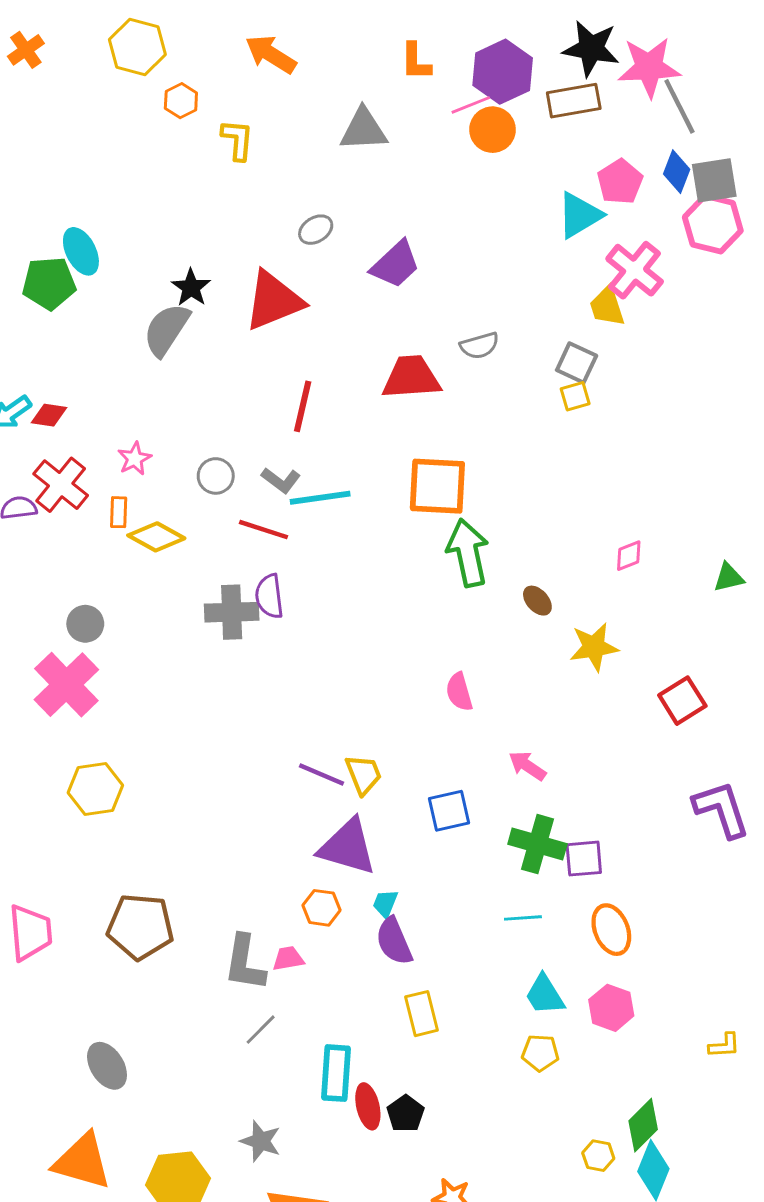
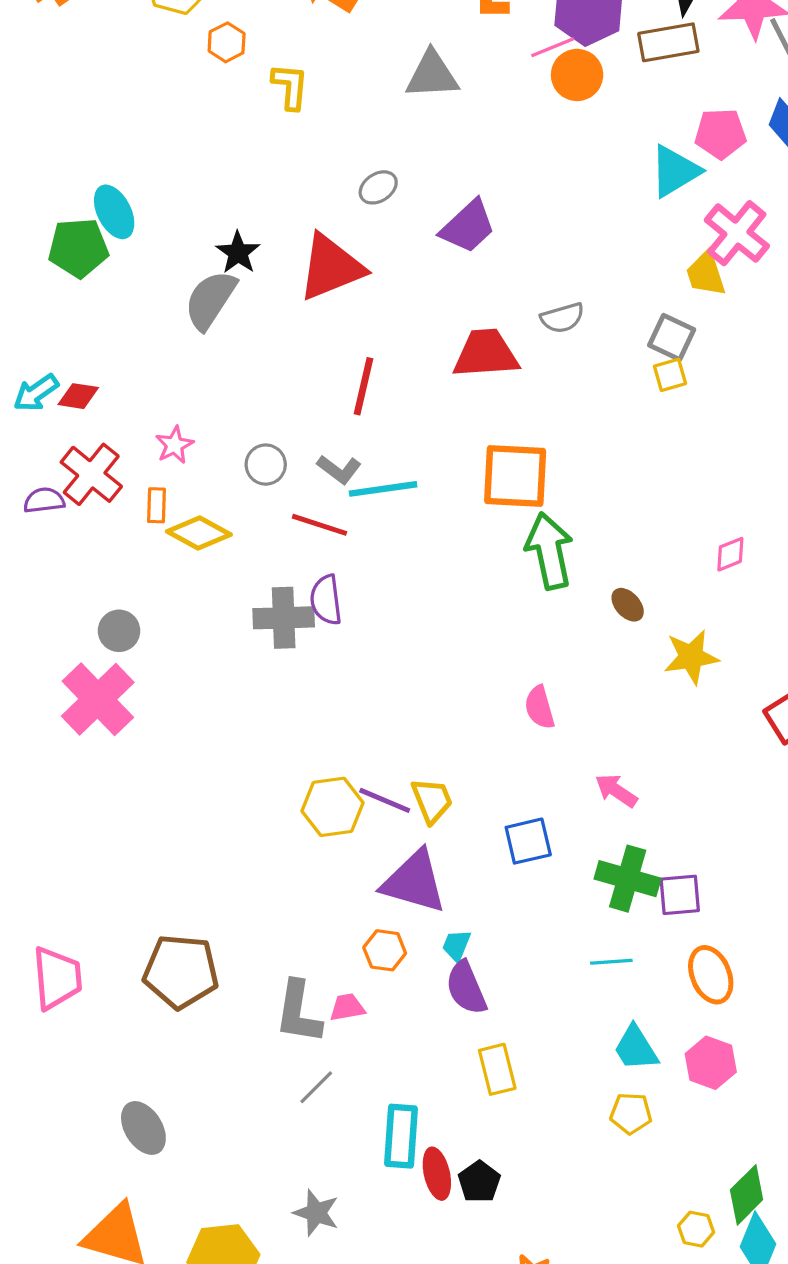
pink pentagon: (620, 182) -> (721, 134), turned 30
yellow hexagon: (95, 789) -> (333, 807), moved

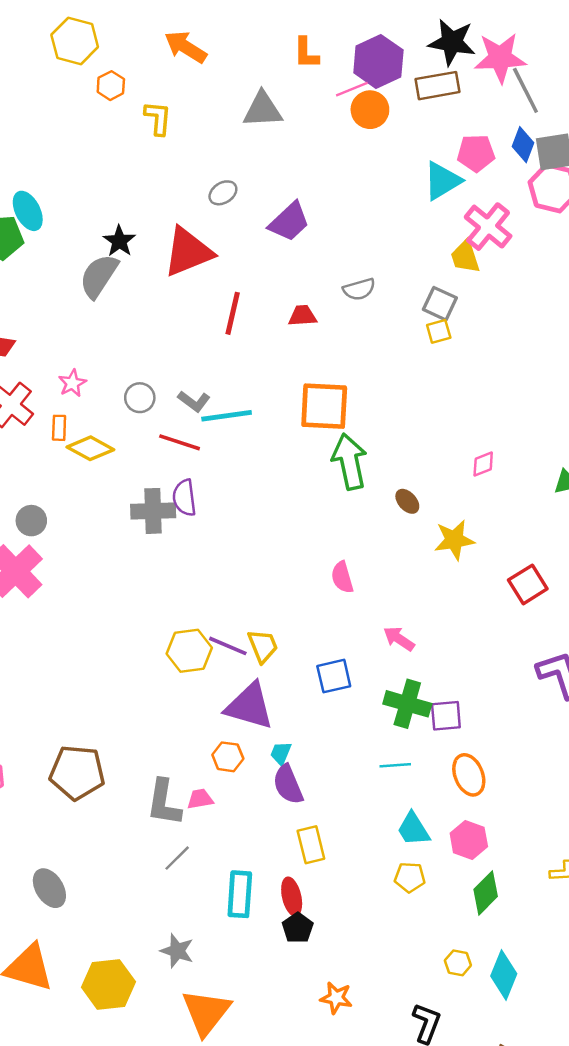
red trapezoid: (486, 354) -> (302, 316), size x0.6
red line: (364, 386) -> (233, 313), moved
red ellipse: (437, 1174) -> (292, 897), moved
green diamond: (747, 1195) -> (486, 893), moved

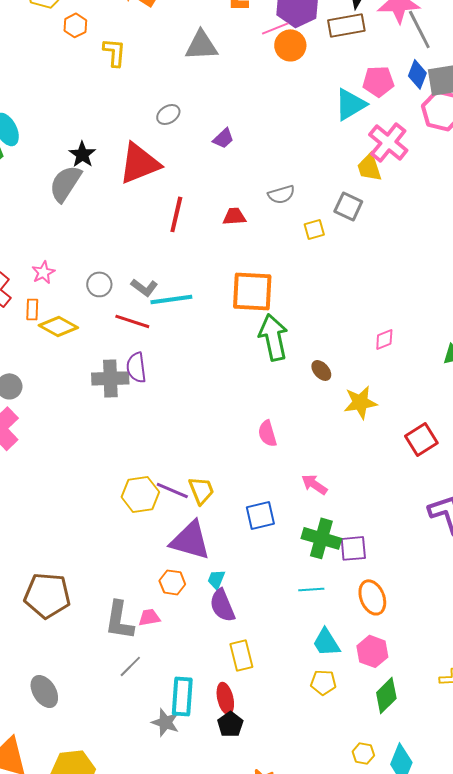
purple trapezoid: (289, 222) -> (223, 138), size x0.6
yellow square: (439, 331) -> (314, 229), moved
gray ellipse: (49, 888) -> (44, 691), moved
gray star: (177, 951) -> (165, 722), moved

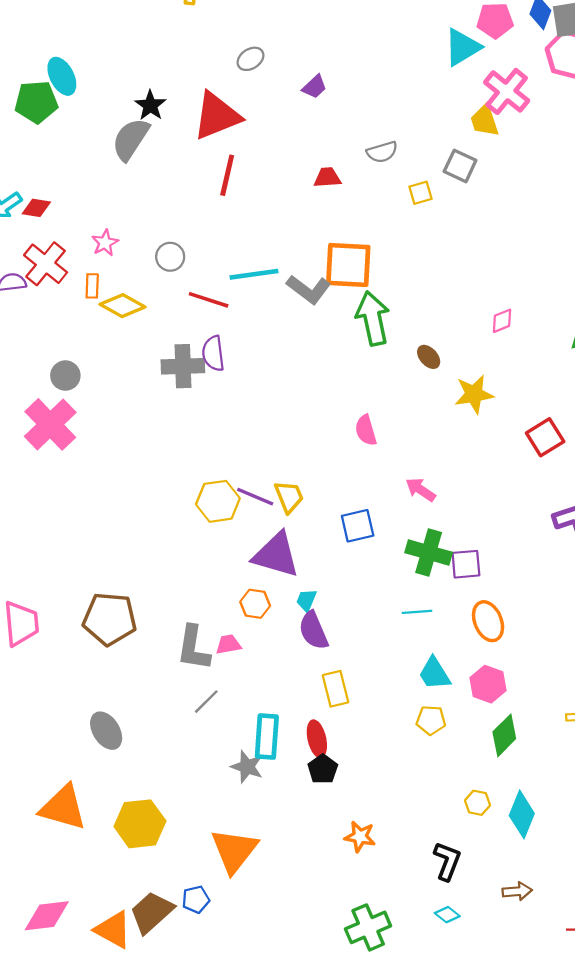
red line: (176, 214) -> (227, 175), moved
gray L-shape: (144, 287) -> (309, 289), moved, size x1.4

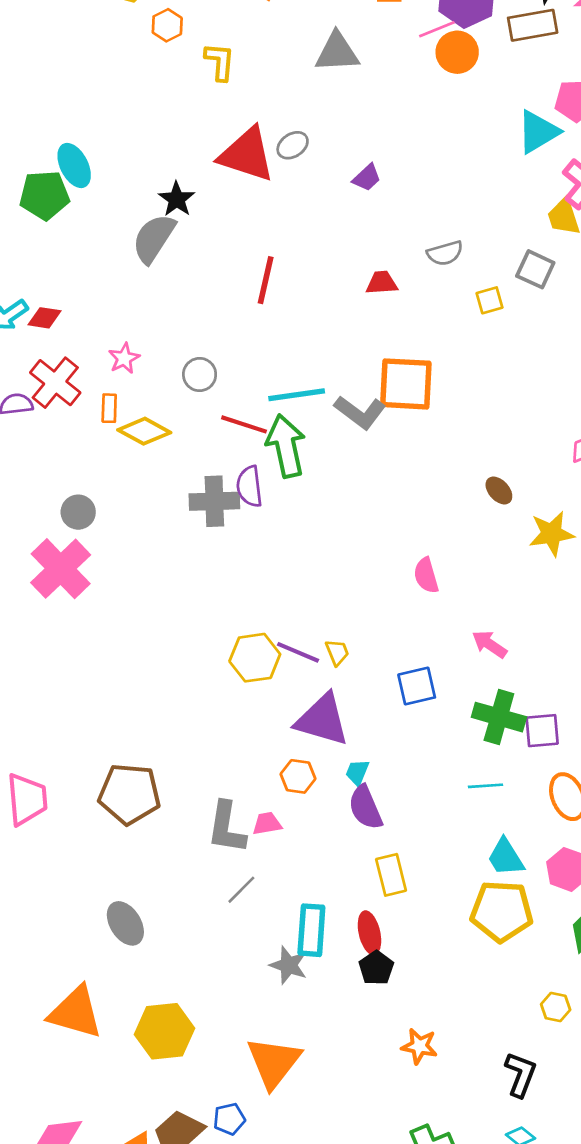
red triangle: (217, 116) -> (247, 155), moved, turned 40
green arrow: (373, 318) -> (286, 446), moved
yellow trapezoid: (289, 497) -> (337, 652), size x0.7
yellow pentagon: (431, 720) -> (502, 911), size x1.8

